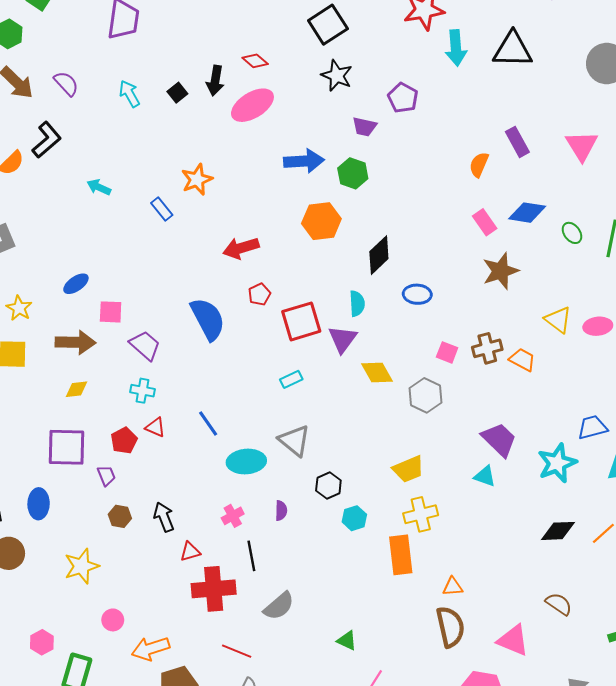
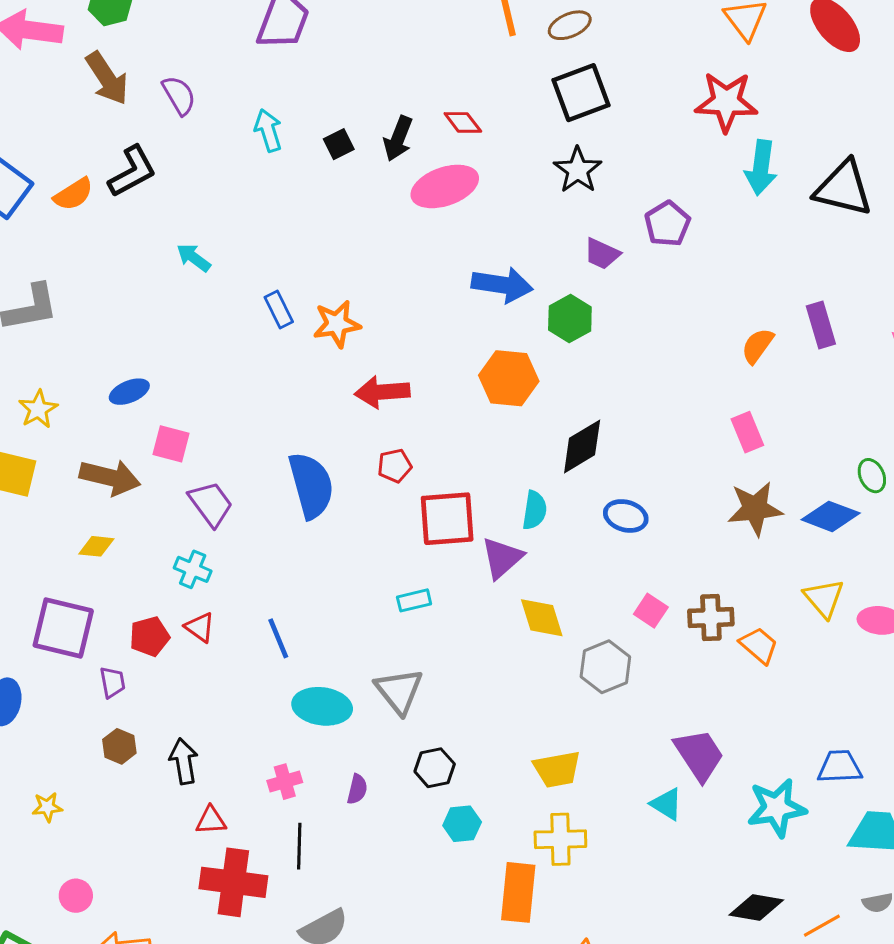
orange star: (197, 180) -> (337, 324), moved
blue diamond: (527, 213) -> (831, 516), moved
yellow star: (82, 566) -> (47, 807), size x0.6

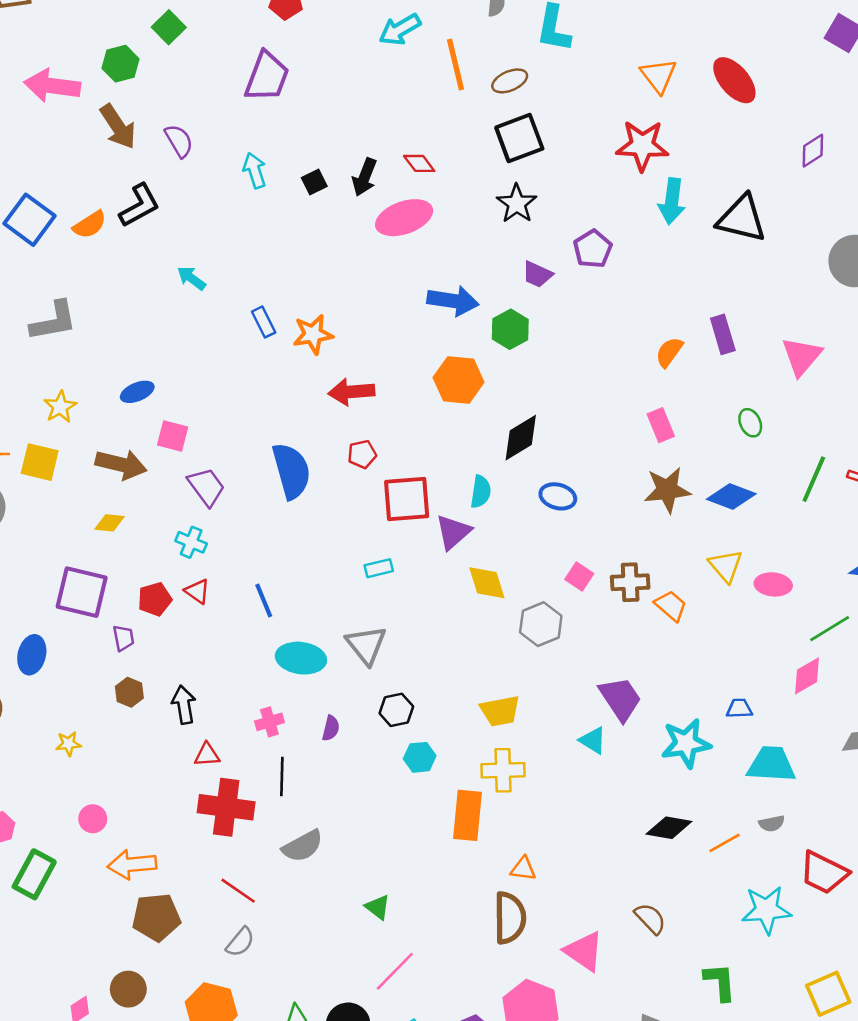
green ellipse: (872, 476) -> (750, 423), moved
blue trapezoid: (840, 767) -> (739, 709), size x0.7

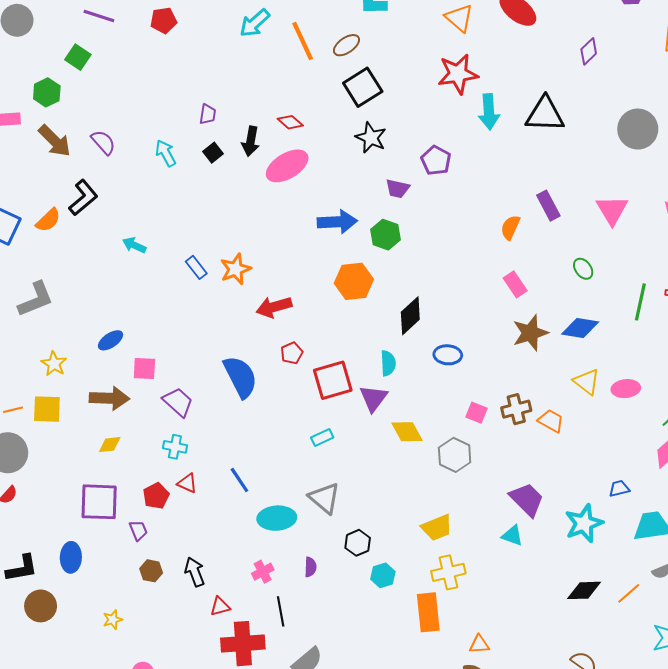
purple trapezoid: (267, 77) -> (208, 114), moved, size x0.5

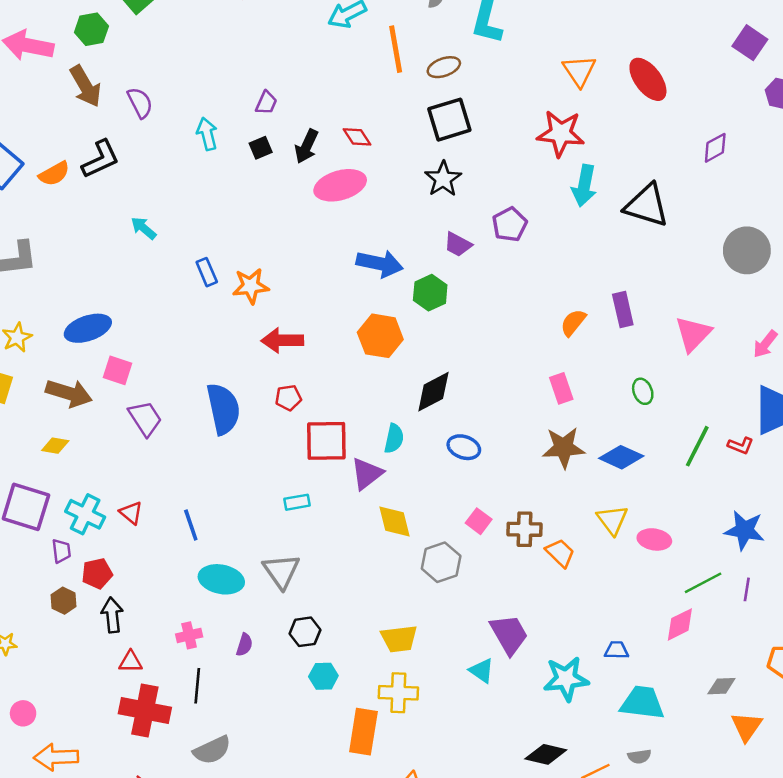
blue ellipse: (111, 340) -> (88, 328), size x1.5
cyan cross: (175, 447) -> (85, 514), moved, size x1.4
red pentagon: (156, 496) -> (97, 573), moved

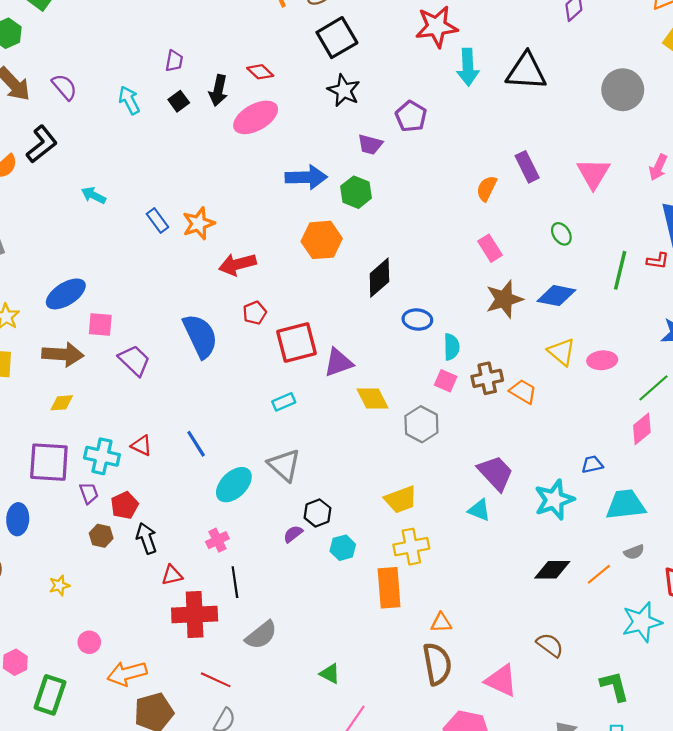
cyan semicircle: (394, 438) -> (452, 347), moved
purple triangle: (367, 474) -> (338, 363), turned 32
cyan ellipse: (221, 579) -> (234, 485), turned -42
purple semicircle: (244, 645) -> (293, 534), moved, turned -132

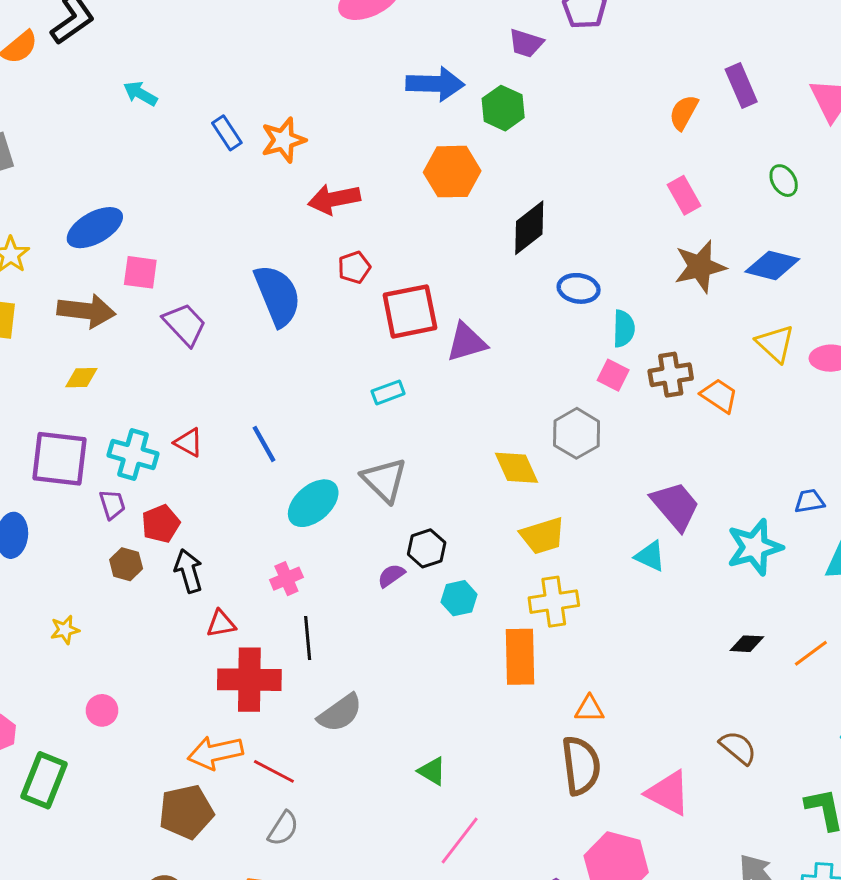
yellow diamond: (372, 399) -> (517, 468), moved
black diamond: (552, 570) -> (747, 644), size x0.7
orange arrow: (127, 673) -> (215, 753), moved

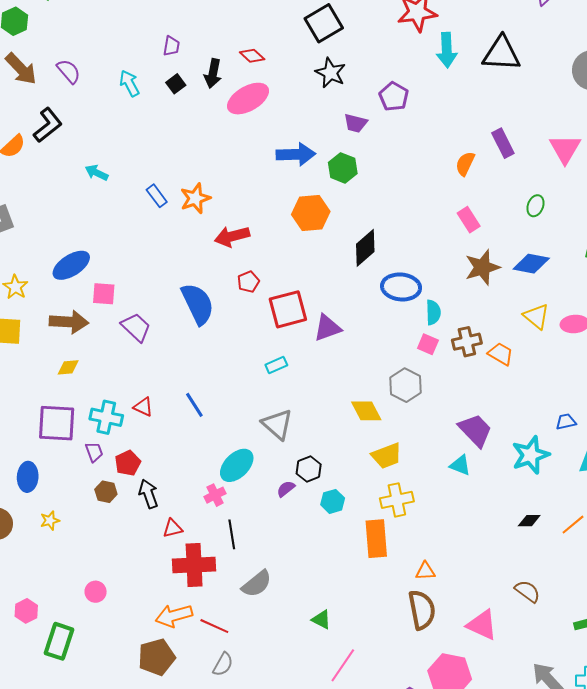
green ellipse: (784, 181) -> (535, 206), turned 55
blue ellipse: (579, 288) -> (401, 287), size x1.4
cyan ellipse: (313, 503) -> (237, 465), moved
yellow star: (65, 630) -> (50, 521), moved

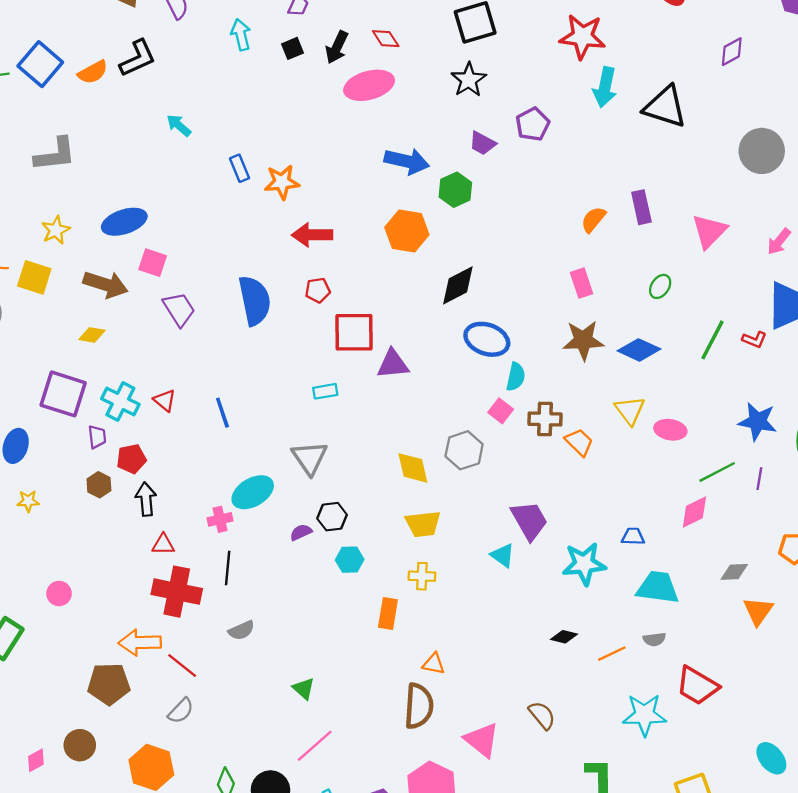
yellow cross: (397, 500) -> (422, 576), size x0.7
orange rectangle: (376, 539) -> (388, 614), size x0.7
gray semicircle: (257, 584) -> (241, 630), size x0.7

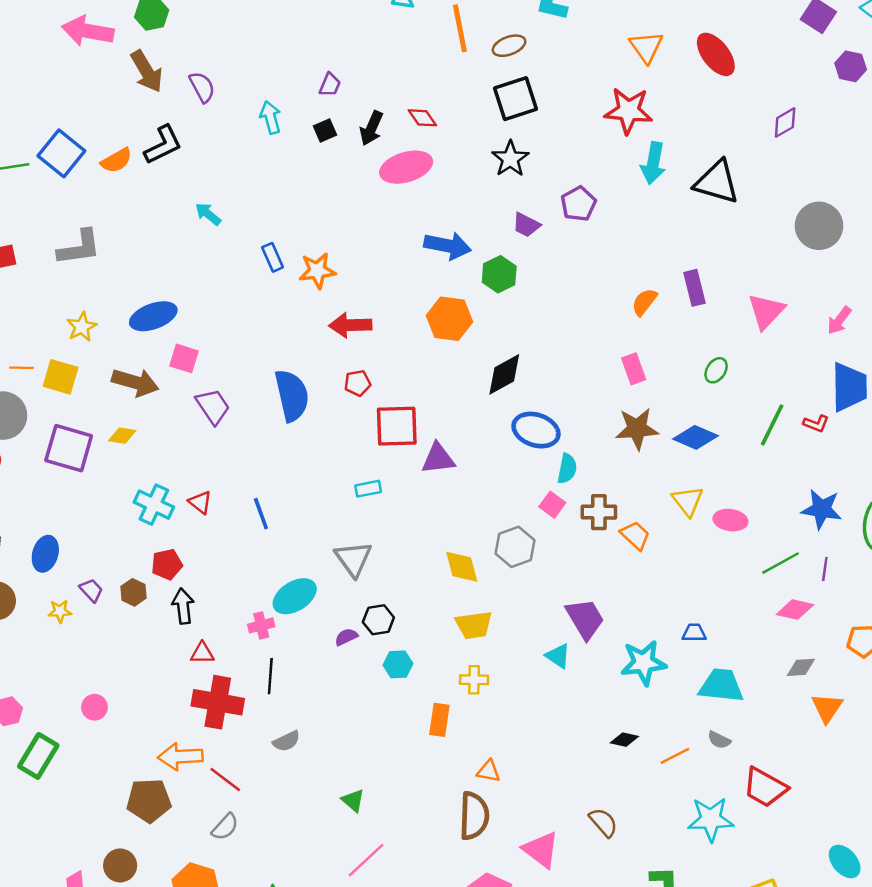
purple square: (63, 394) -> (69, 448), moved
purple trapezoid: (97, 437) -> (91, 590), moved, turned -35
pink diamond: (694, 512) -> (795, 610), moved, turned 40
gray semicircle: (654, 639) -> (719, 740), turned 35

